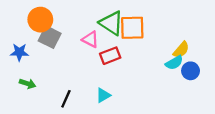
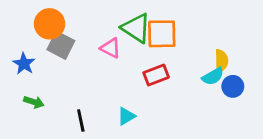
yellow semicircle: (181, 50) -> (221, 61), turned -42
blue star: (19, 52) -> (24, 64), turned 30
red rectangle: (110, 56) -> (156, 75), moved
black line: (66, 99) -> (81, 120), turned -36

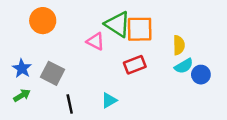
gray square: (61, 45) -> (53, 73), moved
yellow semicircle: (221, 61) -> (179, 45), moved
blue star: (24, 64) -> (22, 68), moved
green arrow: (34, 102) -> (22, 95), moved, turned -49

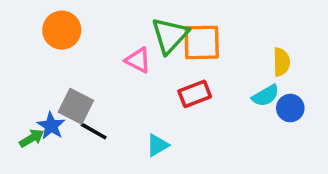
green triangle: (118, 24) -> (170, 35), turned 40
yellow semicircle: (179, 45) -> (281, 62), moved
blue star: (22, 68) -> (51, 126), moved
black line: (70, 104) -> (94, 131), moved, turned -48

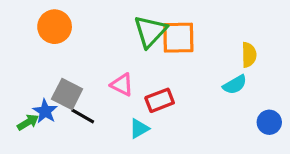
pink triangle: (138, 60) -> (122, 85), moved
red rectangle: (195, 94) -> (160, 100), moved
blue circle: (290, 108) -> (269, 122), moved

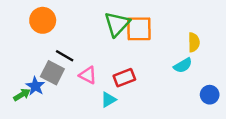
pink triangle: (122, 85) -> (88, 75), moved
black line: (83, 116) -> (65, 56), moved

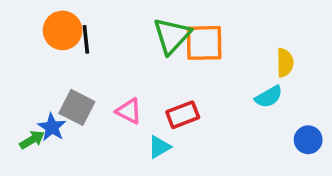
black line: (65, 56) -> (86, 39), moved, turned 54

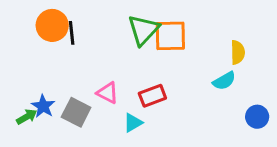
gray square: (77, 107) -> (76, 112), moved

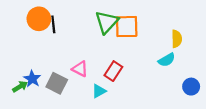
red rectangle: (152, 96) -> (113, 71), turned -36

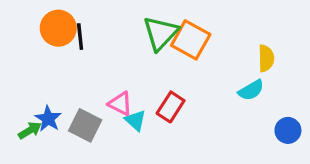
orange square: (127, 27) -> (191, 40), turned 30
cyan triangle: (99, 91) -> (135, 120), moved, turned -48

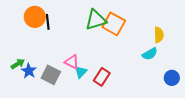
green triangle: (161, 33) -> (96, 20), turned 30
red rectangle: (171, 107) -> (102, 77), moved
cyan triangle: (135, 120) -> (81, 72), turned 32
green arrow: (30, 130) -> (18, 64), moved

